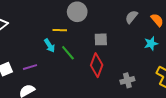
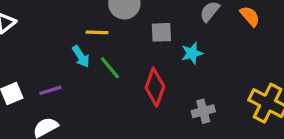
gray square: (101, 39) -> (161, 32), moved
cyan star: (151, 44) -> (192, 53), moved

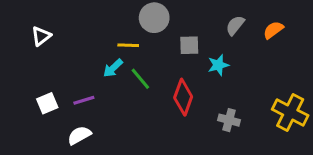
orange semicircle: (250, 16) -> (273, 30), turned -85
cyan arrow: (81, 56) -> (113, 68), turned 80
gray cross: (203, 111) -> (229, 120), turned 30

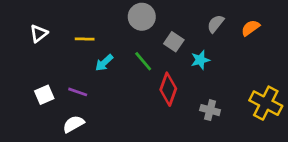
yellow line: (128, 45) -> (85, 39), moved
gray square: (189, 45) -> (174, 42), turned 36
green line: (140, 79) -> (143, 61), moved
purple line: (84, 100) -> (78, 92), turned 36

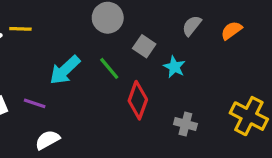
yellow line: (85, 39) -> (20, 29), moved
cyan star: (200, 60) -> (174, 67), turned -30
cyan arrow: (104, 63) -> (65, 70), size x1.5
white semicircle: (73, 124) -> (47, 140), moved

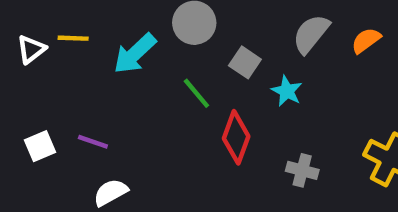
gray semicircle: (192, 26) -> (311, 34), size x1.4
cyan arrow: (65, 70) -> (135, 54), moved

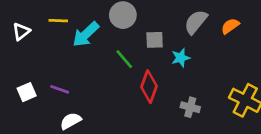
yellow line: (73, 38) -> (58, 21), moved
gray square: (245, 62) -> (155, 40), turned -36
cyan star: (287, 91) -> (181, 58), turned 30

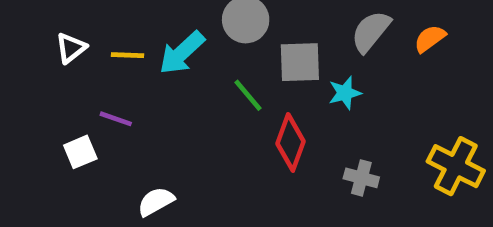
yellow line: (58, 21) -> (128, 55), moved
gray square: (155, 40) -> (300, 62), size x1.4
purple line: (60, 89) -> (116, 119), moved

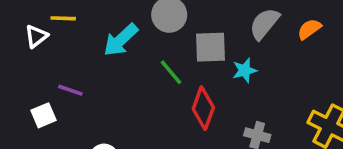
yellow line: (128, 55) -> (63, 18), moved

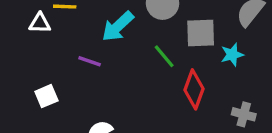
white triangle: (36, 36) -> (40, 23), turned 40
purple line: (70, 90) -> (90, 61), moved

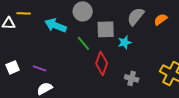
cyan arrow: (118, 26) -> (56, 25), turned 65
purple line: (90, 61) -> (40, 68), moved

